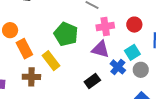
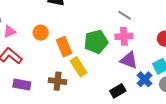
pink cross: (105, 27) -> (124, 36), moved
green pentagon: (66, 34) -> (96, 42), turned 30
orange rectangle: (24, 49) -> (64, 47), moved

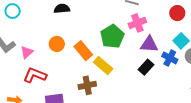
black rectangle: (118, 91) -> (146, 67), moved

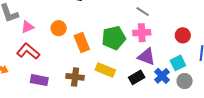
yellow rectangle: (103, 65) -> (105, 70), moved, turned -36

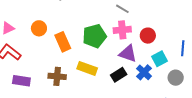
red circle: (183, 35) -> (148, 36), moved
gray circle: (185, 81) -> (176, 78), moved

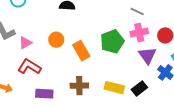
purple triangle: (128, 54) -> (147, 55), turned 42
yellow rectangle: (87, 68) -> (114, 88), moved
black rectangle: (119, 75) -> (139, 88), moved

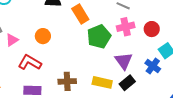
orange rectangle: (81, 51) -> (80, 14), moved
purple triangle: (147, 55) -> (124, 61), moved
red L-shape: (29, 67) -> (30, 62), moved

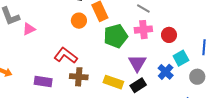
orange circle: (43, 36) -> (79, 21), moved
red L-shape: (30, 62) -> (66, 55), moved

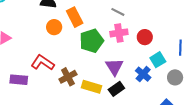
brown cross: (79, 77) -> (68, 77), moved, turned -30
purple rectangle: (43, 82) -> (19, 80), moved

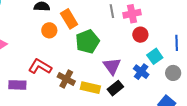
gray line: (118, 12) -> (112, 11), turned 56
pink cross: (119, 33) -> (132, 14), moved
brown cross: (68, 77) -> (66, 79), turned -30

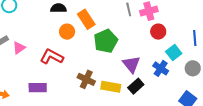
red L-shape: (40, 67) -> (52, 57), moved

